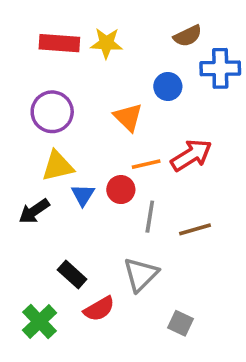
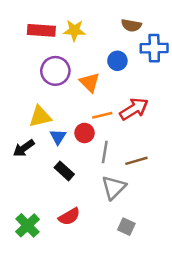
brown semicircle: (188, 36) -> (131, 25), turned 36
purple circle: (52, 112) -> (55, 71), moved
black rectangle: (72, 274) -> (64, 171), moved
gray triangle: (141, 274) -> (114, 187), moved

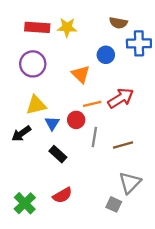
purple circle: (55, 71) -> (33, 64), moved
gray triangle: (114, 187) -> (130, 183), moved

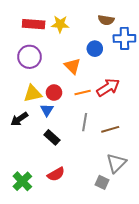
red circle: (76, 120) -> (54, 93), moved

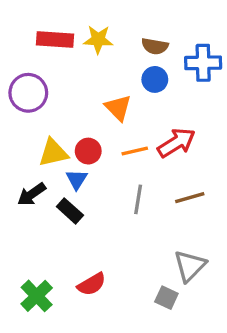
brown semicircle: (106, 20) -> (155, 46), moved
purple circle: (29, 57) -> (28, 93), moved
brown line: (110, 129) -> (190, 198), moved
black rectangle: (52, 137) -> (70, 211), moved

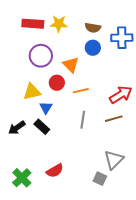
purple circle: (28, 93) -> (41, 56), moved
red arrow: (176, 143) -> (121, 95), moved
red circle: (88, 151) -> (57, 83), moved
black arrow: (32, 194) -> (17, 128), moved

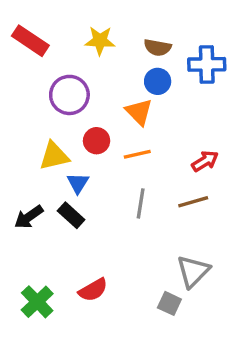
red rectangle: (33, 24) -> (30, 41), moved, turned 30
orange triangle: (71, 65) -> (139, 112), moved
red arrow: (121, 95) -> (205, 161), size x0.7

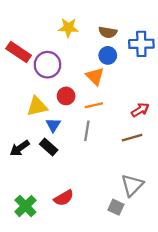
red rectangle: (30, 41) -> (19, 52), moved
gray line: (141, 203) -> (87, 131), moved

